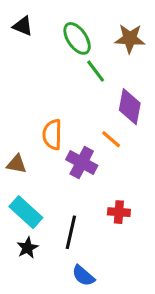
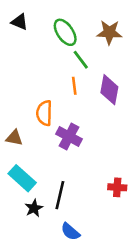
orange line: (111, 139) -> (74, 86), moved, turned 42
red cross: (119, 212) -> (117, 187), moved
black star: (27, 248) -> (34, 208), moved

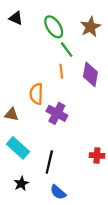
brown star: (109, 32) -> (90, 27), turned -30
black star: (34, 208) -> (21, 184), moved

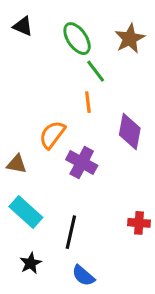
purple diamond: (90, 74) -> (130, 132), moved
orange semicircle: (36, 94) -> (52, 135), turned 36

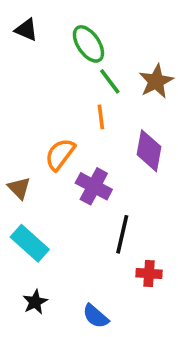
brown star: (130, 39) -> (156, 81), moved
brown triangle: (17, 164) -> (19, 188), turned 35
red cross: (139, 223) -> (149, 273), moved
black line: (71, 232) -> (122, 234), moved

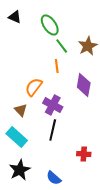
brown triangle: (19, 188) -> (21, 110), moved
black line: (122, 234) -> (53, 130), moved
black star: (35, 302) -> (20, 170), size x1.5

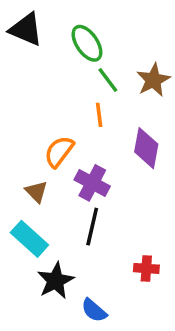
black triangle: (15, 17) -> (26, 29), size x1.5
black star: (20, 170) -> (56, 281), moved

